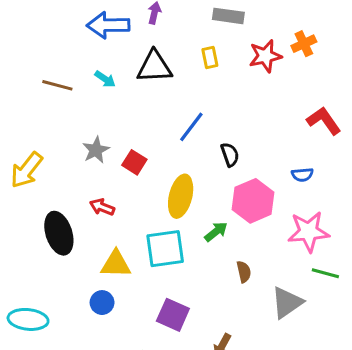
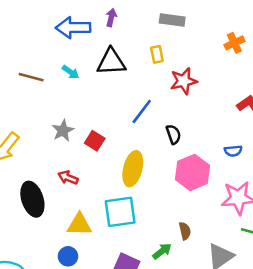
red star: (265, 56) -> (184, 81), moved
green arrow: (216, 232) -> (162, 251), moved

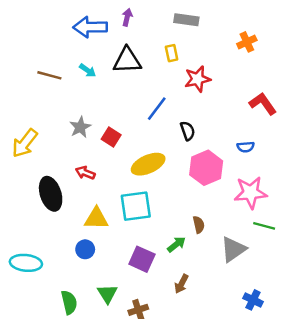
yellow ellipse: (133, 169) -> (148, 164), turned 52

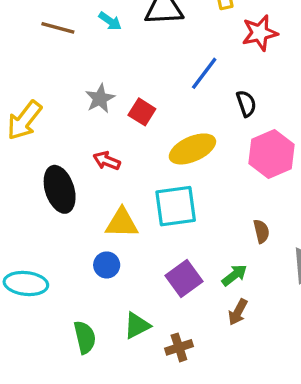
green arrow: (176, 244) -> (234, 275), moved
purple square: (142, 259) -> (184, 278), turned 30
green triangle: (107, 294) -> (137, 326), turned 35

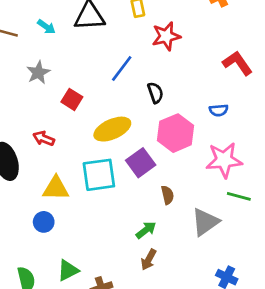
gray star: (100, 98) -> (38, 73), moved
purple square: (184, 278) -> (141, 163), moved

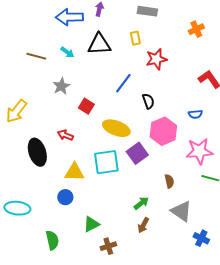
yellow ellipse: (112, 129) -> (116, 128), turned 44
brown semicircle: (167, 195) -> (169, 181), moved
gray triangle: (205, 222) -> (181, 211), moved, turned -50
green triangle: (68, 270) -> (91, 224), moved

